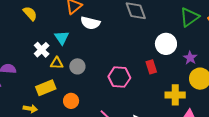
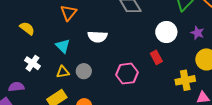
white semicircle: (90, 23) -> (97, 37), moved
white cross: (42, 50) -> (32, 63), moved
purple star: (190, 58) -> (197, 33), moved

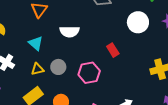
red rectangle: (156, 57) -> (113, 50), moved
pink hexagon: (127, 74) -> (89, 73), moved

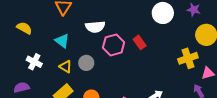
yellow triangle: (37, 69) -> (66, 67), turned 48
pink hexagon: (89, 73) -> (114, 45), moved

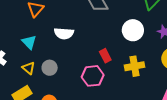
pink hexagon: (114, 45) -> (93, 76), moved
yellow cross: (188, 58) -> (135, 66), moved

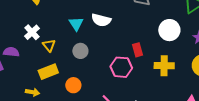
cyan triangle: (29, 42) -> (76, 24), moved
yellow triangle: (29, 68) -> (49, 45), moved

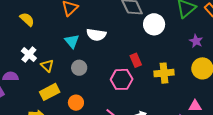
white circle: (169, 30) -> (154, 24), moved

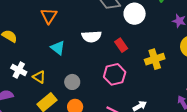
white semicircle: (96, 35) -> (92, 37), moved
red rectangle: (136, 60) -> (121, 45), moved
gray circle: (79, 68) -> (72, 82), moved

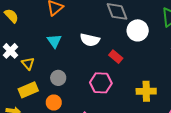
red rectangle: (121, 45) -> (116, 57), turned -32
yellow cross: (155, 59) -> (146, 91), moved

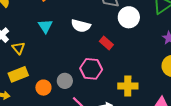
gray circle: (58, 78) -> (65, 81), moved
yellow cross: (146, 91) -> (128, 86), moved

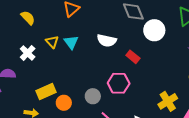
yellow triangle: (18, 48) -> (52, 42), moved
yellow cross: (128, 86) -> (168, 101), moved, turned -30
orange circle: (43, 88) -> (64, 103), moved

